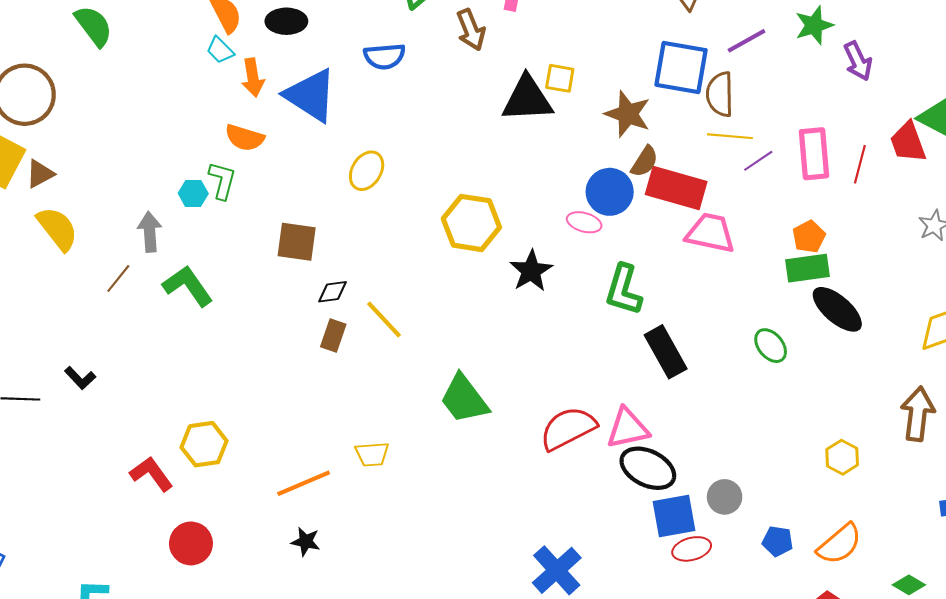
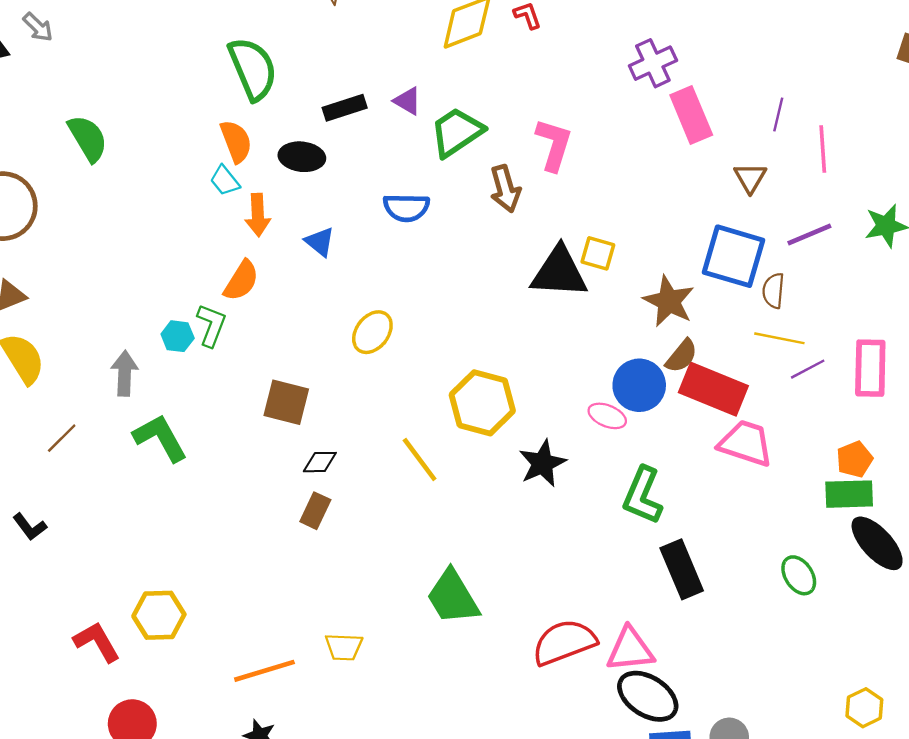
brown semicircle: (720, 94) -> (773, 291), size x0.7
blue triangle: (311, 95) -> (320, 242), size x0.5
orange semicircle: (245, 138) -> (241, 281), turned -81
brown line: (118, 278) -> (62, 438), moved
yellow line: (384, 320) -> (420, 460), moved

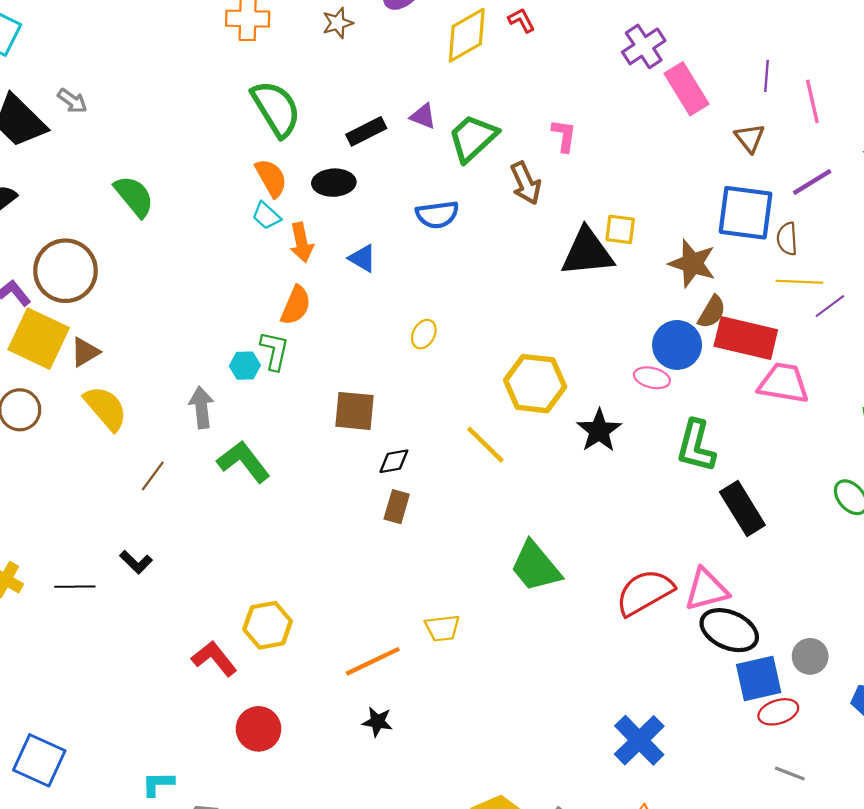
pink L-shape: (554, 145) -> (564, 136), size x0.7
yellow ellipse: (372, 332) -> (424, 334), size x0.7

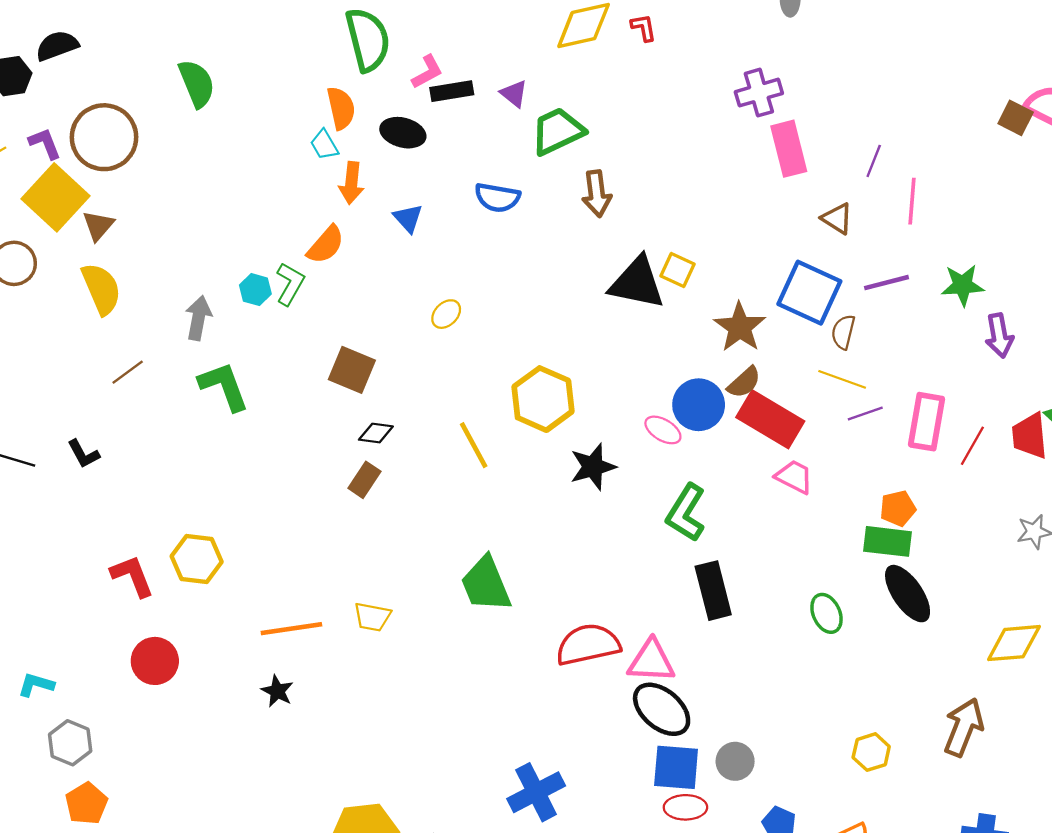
pink L-shape: (564, 136) -> (427, 72), moved, turned 36
brown triangle: (750, 138) -> (837, 218), turned -36
brown triangle: (85, 352) -> (98, 226), turned -36
pink trapezoid: (783, 383) -> (794, 477), size x0.7

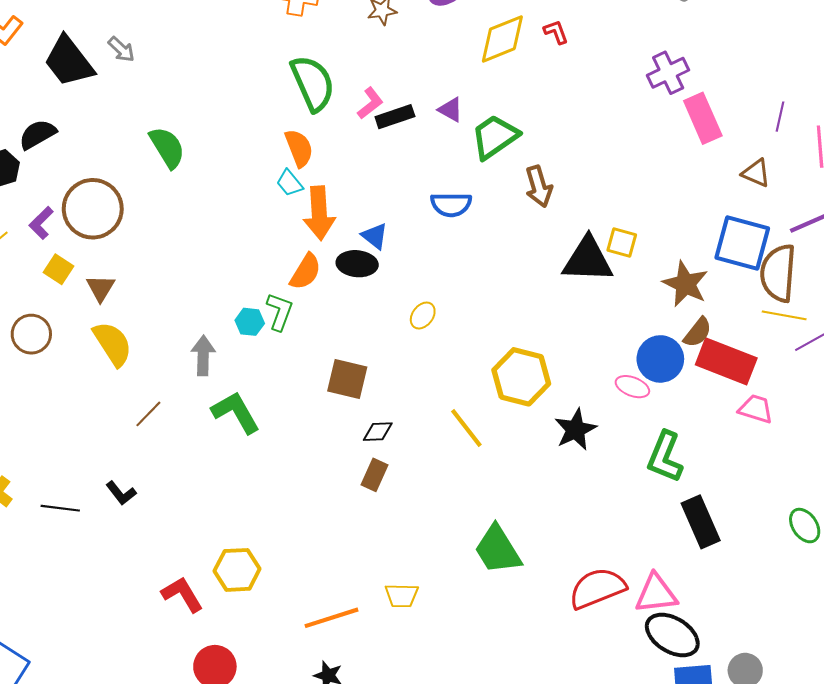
black ellipse: (403, 133) -> (357, 264), moved
purple L-shape: (45, 143) -> (41, 223), turned -104
orange arrow: (351, 183) -> (319, 213), size x1.4
yellow square: (55, 197) -> (58, 269), size x0.5
brown semicircle: (843, 332) -> (778, 273), size x1.8

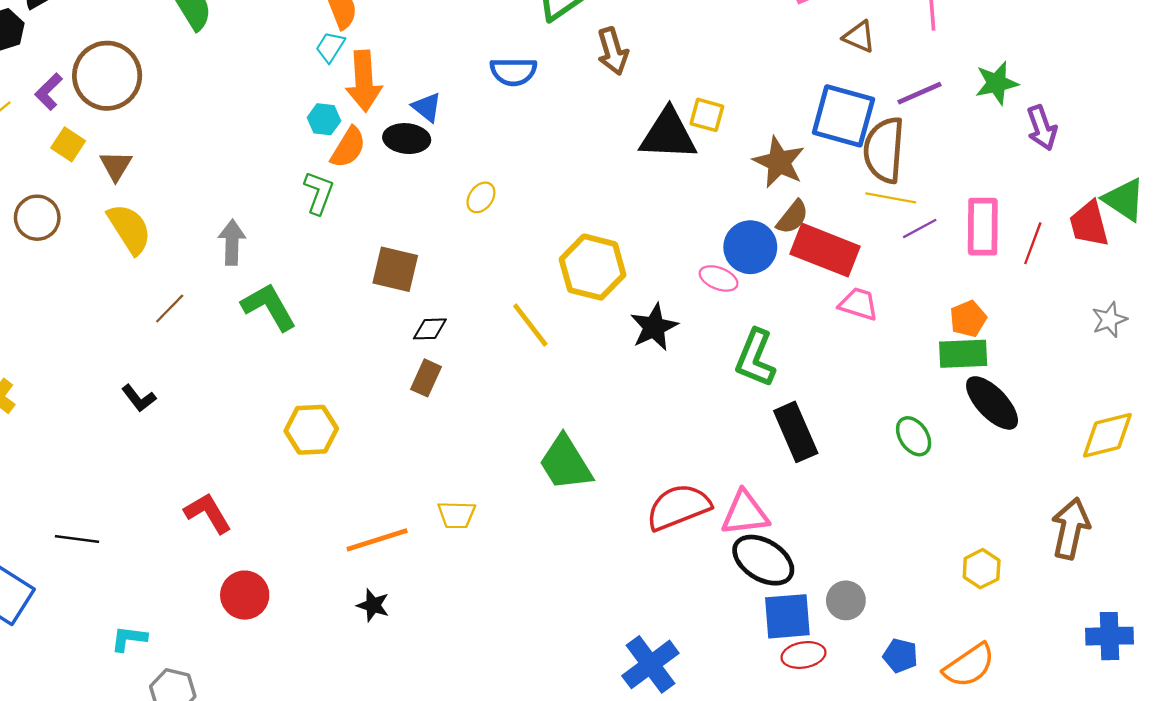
cyan trapezoid: (290, 183) -> (330, 47), turned 72
cyan hexagon: (250, 322) -> (324, 119), moved
black line: (60, 508) -> (77, 539), moved
yellow hexagon: (237, 570) -> (311, 430), moved

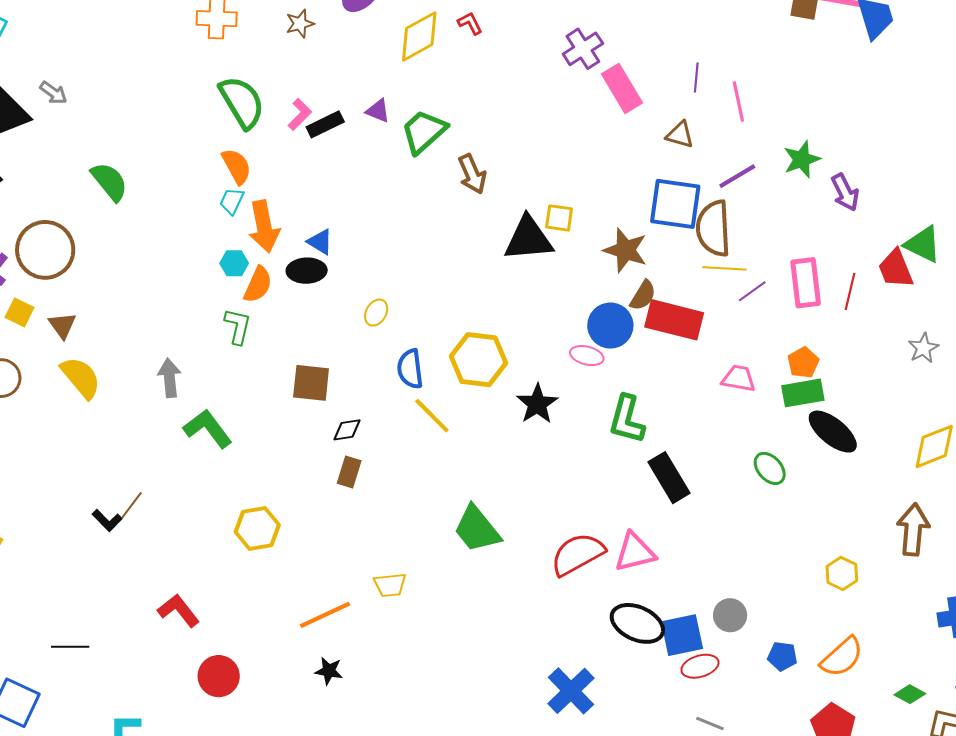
blue semicircle: (513, 72) -> (410, 369), moved, turned 90
pink trapezoid: (858, 304) -> (739, 378), moved
brown line: (170, 308) -> (132, 505), moved
black ellipse: (763, 560) -> (637, 623), moved

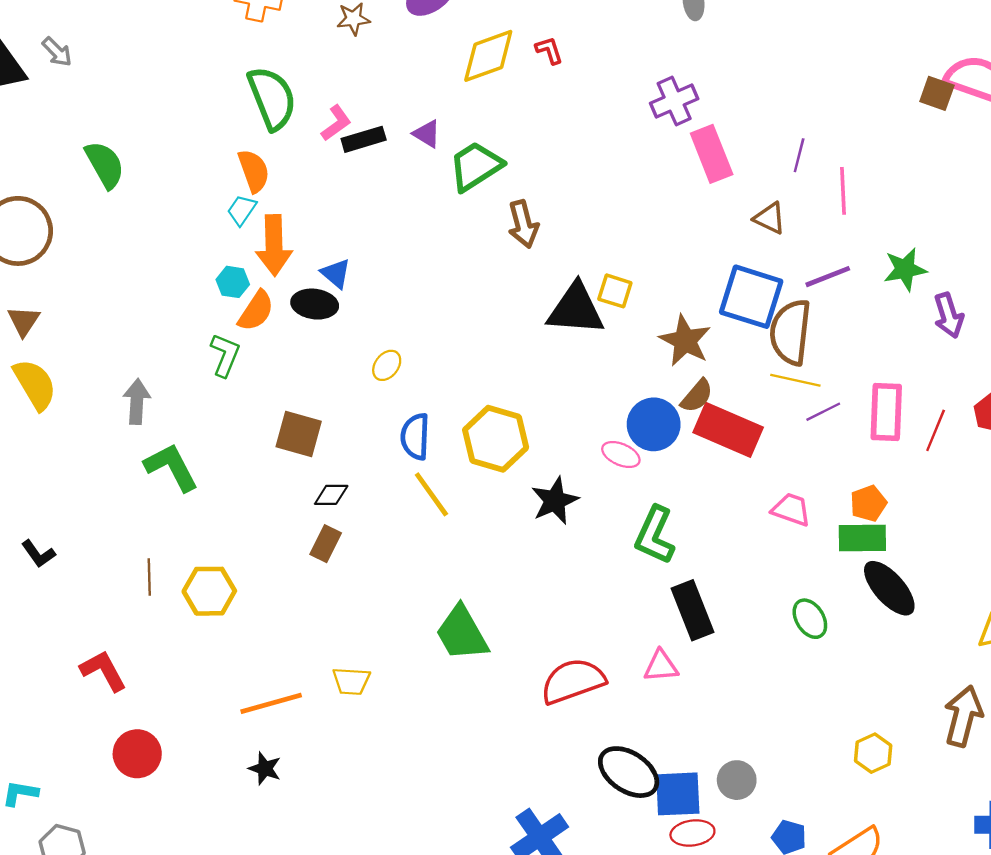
brown line: (132, 505) -> (149, 577), moved, turned -48
pink triangle: (635, 552) -> (661, 666), moved, size x0.7

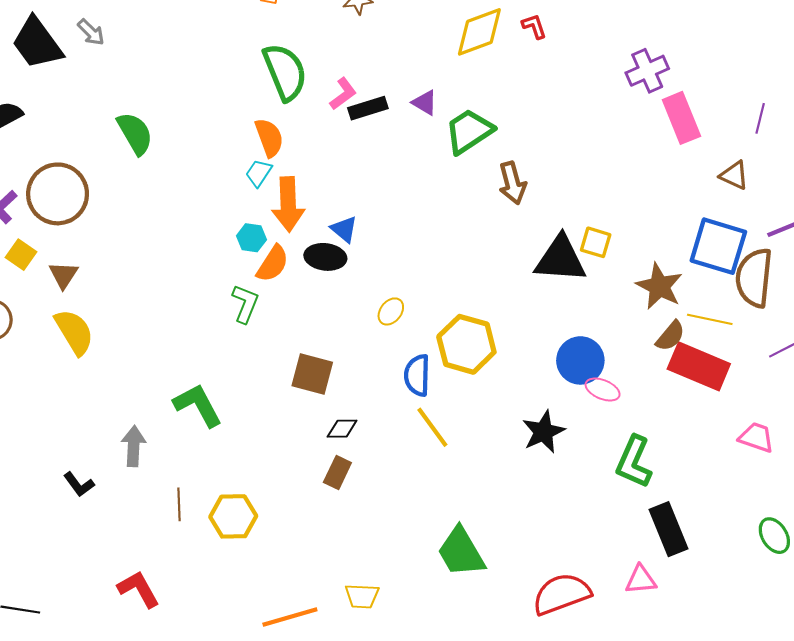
yellow line: (795, 380) -> (710, 319), moved
gray arrow: (137, 402) -> (134, 446), moved
blue circle: (654, 424) -> (580, 360), moved
yellow hexagon: (496, 439) -> (466, 344), moved

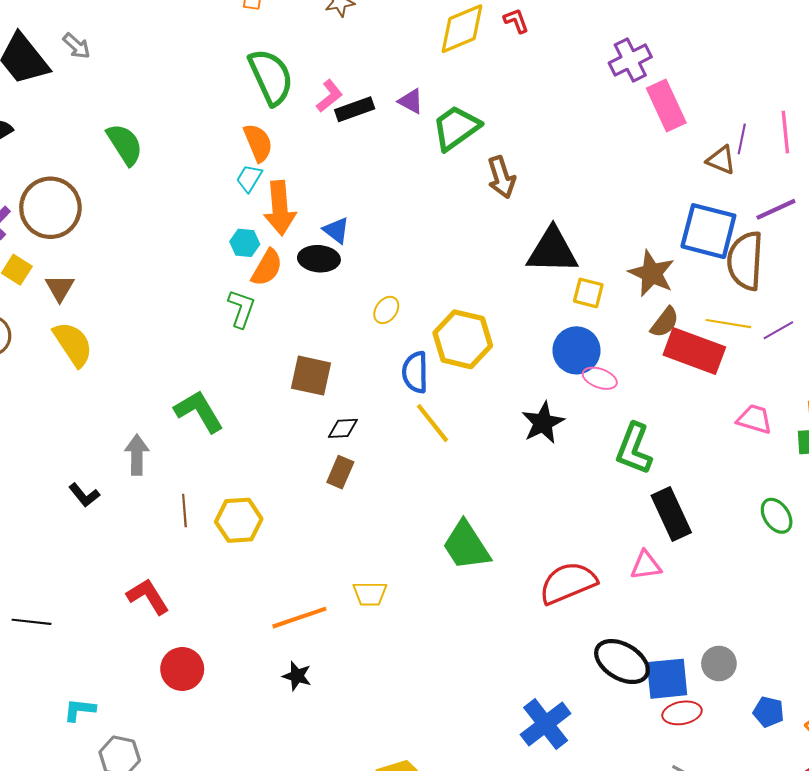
purple line: (760, 118) -> (742, 139), moved
yellow square: (596, 242) -> (588, 293), moved
yellow line: (710, 319) -> (728, 324), moved

